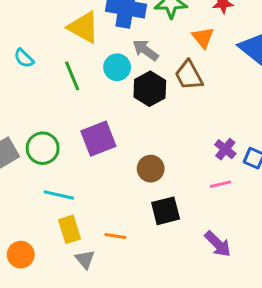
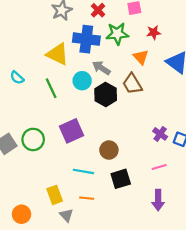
pink line: (221, 184) -> (159, 167), moved
cyan line: (59, 195) -> (83, 171), moved
purple arrow: (218, 244) -> (158, 200), turned 48

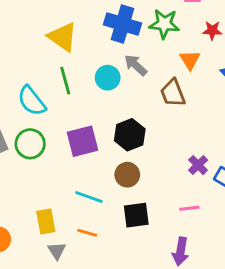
yellow triangle: (58, 54) -> (63, 37), moved
cyan semicircle: (17, 78) -> (32, 101), moved, size x1.6
black hexagon: (106, 95) -> (130, 135), moved

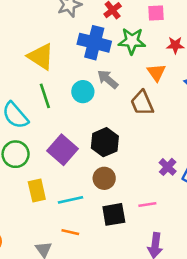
purple square: (82, 141) -> (63, 150), turned -32
cyan line: (89, 197) -> (70, 200), turned -30
pink line: (189, 208) -> (147, 204), moved
yellow rectangle: (46, 221) -> (37, 190), moved

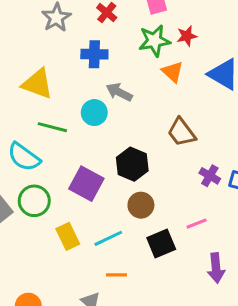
green star: (132, 41) -> (154, 41), moved
blue cross: (94, 43) -> (94, 54), size x0.7
green line: (45, 96) -> (52, 127), turned -45
brown trapezoid: (142, 103) -> (182, 132), moved

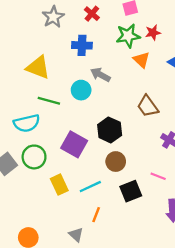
cyan semicircle: (24, 157) -> (27, 123), turned -50
pink line: (197, 224) -> (158, 176), turned 42
orange line: (116, 275) -> (96, 215), turned -70

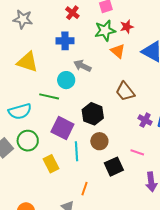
gray star: (53, 17) -> (23, 19), moved, turned -30
green line: (49, 101) -> (49, 96), moved
cyan line: (90, 187) -> (77, 151), moved, turned -66

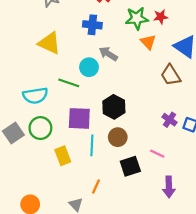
brown trapezoid: (125, 91) -> (171, 75), moved
purple square: (62, 128) -> (79, 118), turned -30

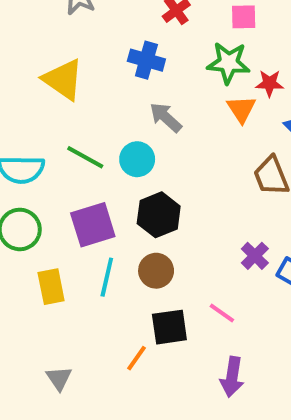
red star: (161, 17) -> (269, 83), moved
cyan circle: (89, 67) -> (137, 159), moved
purple square: (79, 118) -> (93, 225), turned -30
orange line: (96, 187) -> (137, 358), moved

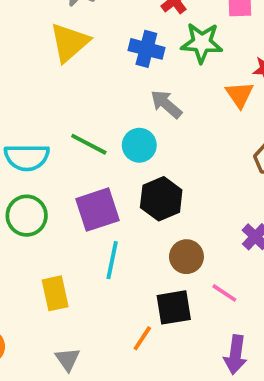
green star: (228, 63) -> (202, 43), moved
yellow triangle: (63, 79) -> (70, 42), moved, turned 45
brown circle: (156, 271) -> (186, 257), moved
yellow rectangle: (51, 287) -> (55, 293), moved

